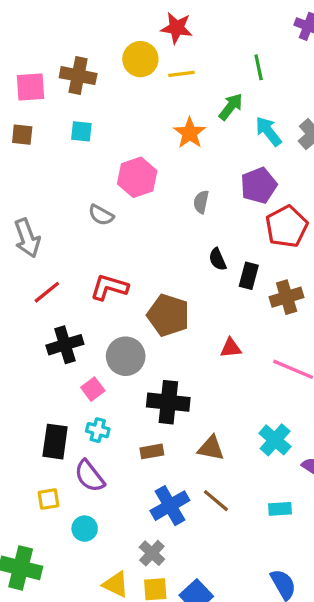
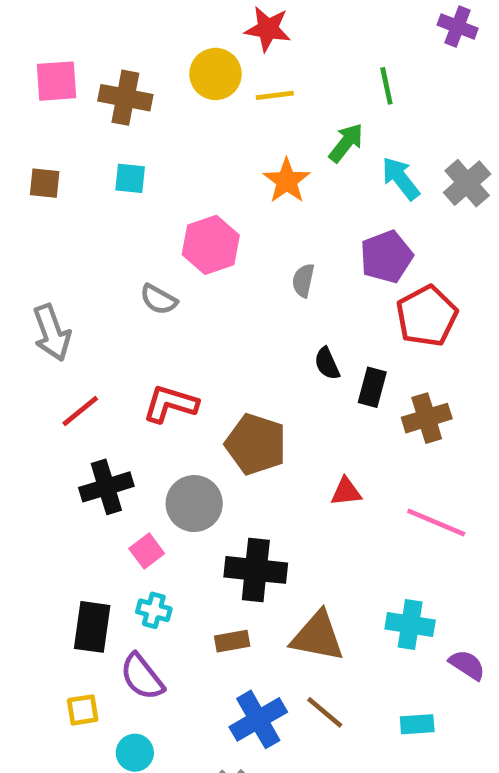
pink square: (30, 87) -> (57, 81), moved
cyan cross: (275, 440) -> (410, 625), turned -32
brown triangle: (211, 448) -> (318, 636), size x1.4

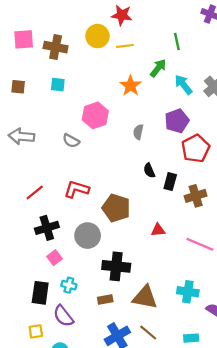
gray arrow: (52, 333) -> (21, 136), moved, turned 115
pink square: (147, 551) -> (55, 258), moved

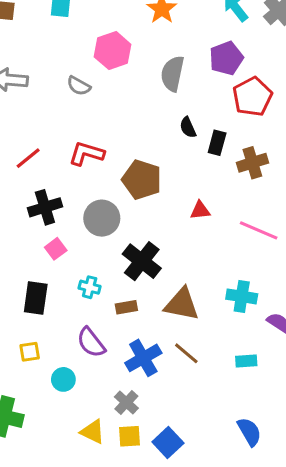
gray semicircle: (138, 132) -> (173, 74), size x1.6
black cross: (116, 266) -> (142, 261), turned 32
cyan cross: (69, 285) -> (90, 287), moved
purple semicircle: (63, 316) -> (91, 343), moved

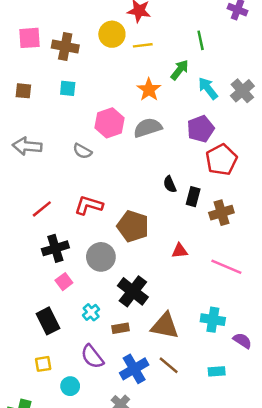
gray semicircle: (173, 74) -> (148, 128), moved, turned 60
cyan cross: (90, 287) -> (91, 312), turned 35
black rectangle: (36, 298) -> (48, 321), turned -35

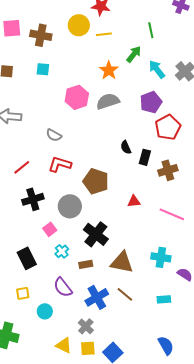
gray semicircle: (82, 151) -> (54, 135), moved
pink square: (64, 282) -> (50, 229), moved

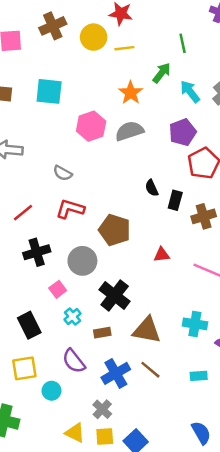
brown cross: (41, 35) -> (53, 26), moved, turned -35
cyan square: (43, 69) -> (49, 91), size x1.6
yellow square: (23, 293) -> (24, 368), size x1.5

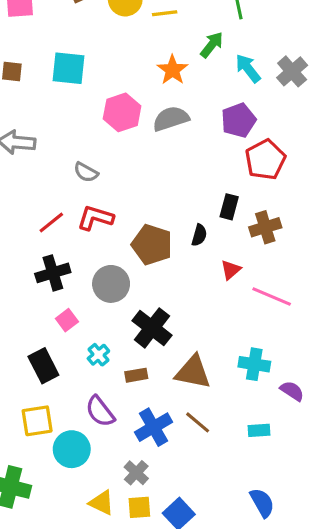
black semicircle: (152, 188) -> (199, 235), moved, turned -140
red line: (23, 213) -> (51, 223), moved
red triangle: (162, 255) -> (231, 270), moved, turned -35
pink square: (58, 289) -> (67, 320), moved
cyan circle: (52, 391) -> (72, 449), size x1.5

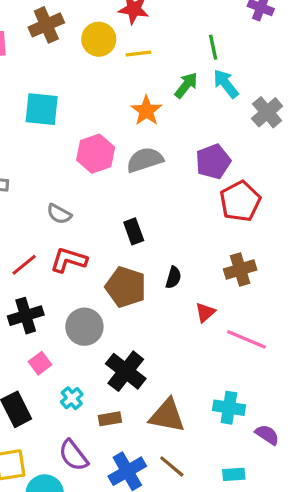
cyan arrow: (248, 68) -> (226, 84), moved
black rectangle: (229, 207) -> (134, 231), moved, turned -35

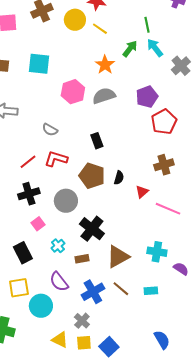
yellow line: (138, 54) -> (100, 29), turned 42
black semicircle: (173, 277) -> (119, 178), moved
brown triangle: (167, 416) -> (118, 257), turned -40
cyan rectangle: (234, 474) -> (151, 291), moved

